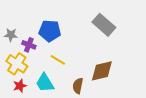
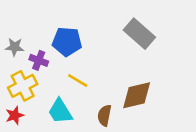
yellow cross: (17, 64) -> (23, 86), turned 30
red star: (20, 86) -> (15, 115), moved

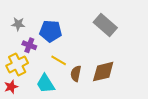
gray star: (15, 47) -> (18, 24), moved
brown semicircle: (104, 115) -> (76, 74), moved

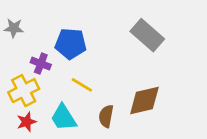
gray star: (18, 24) -> (14, 28), moved
brown semicircle: (76, 74) -> (106, 116), moved
red star: (11, 87) -> (27, 122), moved

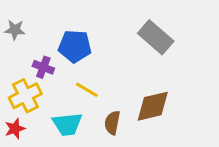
cyan trapezoid: (63, 118) -> (67, 124), turned -64
red star: (27, 122) -> (15, 129), moved

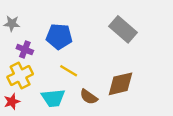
purple cross: (43, 67) -> (25, 50), moved
brown semicircle: (112, 123) -> (89, 97), turned -66

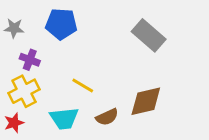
blue pentagon: (59, 37) -> (61, 24), moved
brown semicircle: (89, 97) -> (107, 117), turned -60

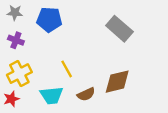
gray star: (14, 28) -> (15, 13), moved
purple cross: (30, 60) -> (16, 40), moved
yellow line: (83, 86) -> (67, 69), turned 30

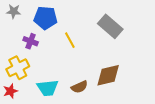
purple cross: (16, 40) -> (31, 41), moved
yellow line: (67, 69) -> (70, 40), moved

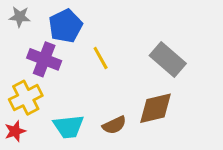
blue pentagon: (45, 18) -> (65, 26), turned -30
gray rectangle: (110, 26) -> (168, 59), moved
purple cross: (31, 41) -> (44, 59), size x1.5

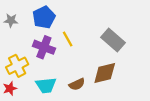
gray star: (20, 17) -> (11, 20), moved
purple cross: (44, 59) -> (44, 47), moved

